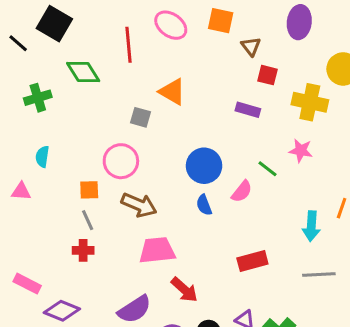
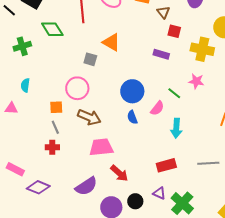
cyan arrow: (311, 226) -> (176, 128), moved
red rectangle: (252, 261) -> (166, 165), moved

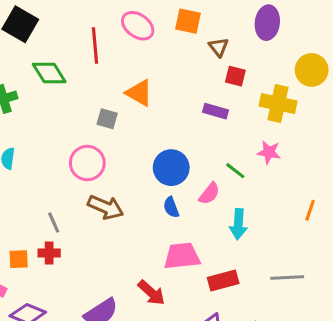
orange square: (56, 107) -> (19, 259), moved
pink trapezoid: (101, 147) -> (182, 256), moved

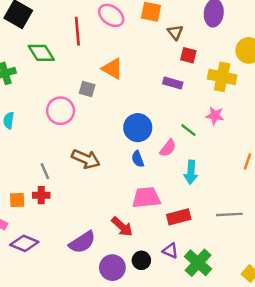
pink circle: (87, 163) -> (61, 111), moved

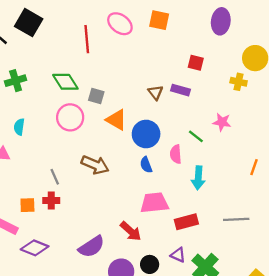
brown triangle: (175, 32) -> (156, 92), moved
green diamond: (41, 53) -> (65, 82), moved
orange triangle: (112, 69) -> (116, 120), moved
yellow cross: (222, 77) -> (239, 82), moved, size x0.6
pink semicircle: (168, 148) -> (176, 154), turned 138

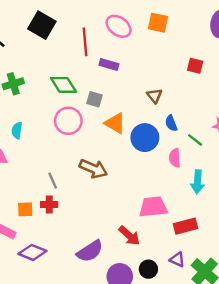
black square: (29, 23) -> (42, 25), moved
purple rectangle: (180, 90) -> (109, 65), moved
blue semicircle: (146, 165) -> (171, 123), moved

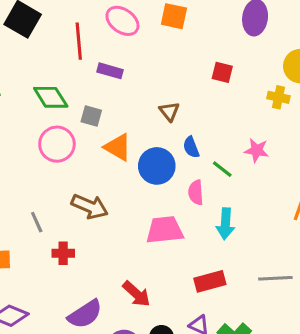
red cross: (49, 205) -> (63, 253), moved
pink trapezoid: (153, 207) -> (165, 230), moved

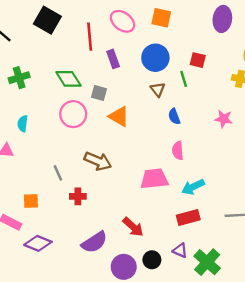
purple rectangle: (110, 71) -> (113, 59), turned 54
blue circle: (157, 166) -> (155, 58), moved
green line: (222, 169) -> (184, 79), moved, turned 35
cyan arrow: (225, 224) -> (193, 187), moved, turned 60

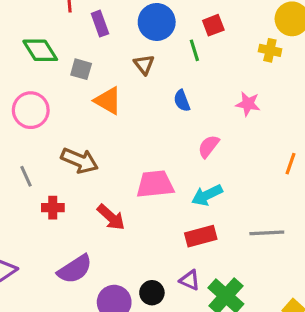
red square: (198, 60) -> (213, 25), turned -35
brown triangle: (158, 89) -> (144, 64), moved
pink circle: (73, 114) -> (31, 110), moved
pink semicircle: (178, 151) -> (209, 146), moved, turned 42
red arrow: (133, 227) -> (111, 217), moved

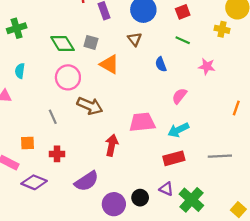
green diamond: (40, 50) -> (62, 44), moved
green line: (194, 50) -> (183, 40), moved, turned -48
pink circle: (31, 110) -> (68, 77), moved
red cross: (53, 208) -> (57, 154), moved
red arrow: (111, 217) -> (112, 145), turned -120

